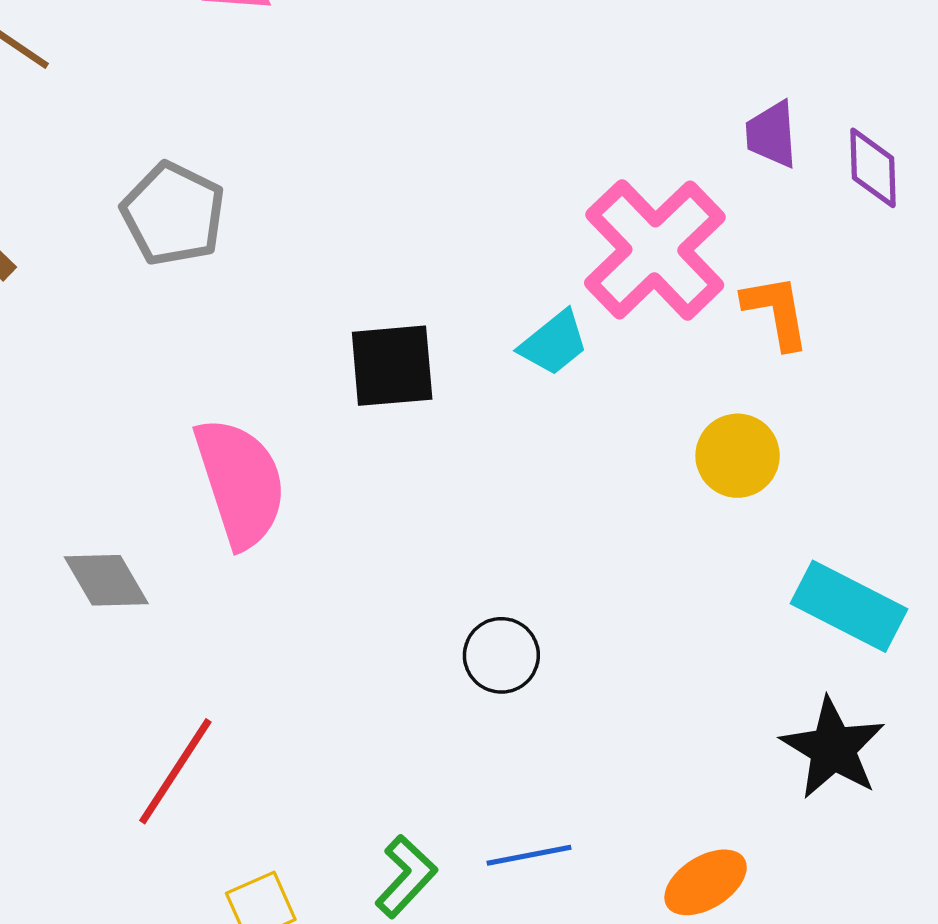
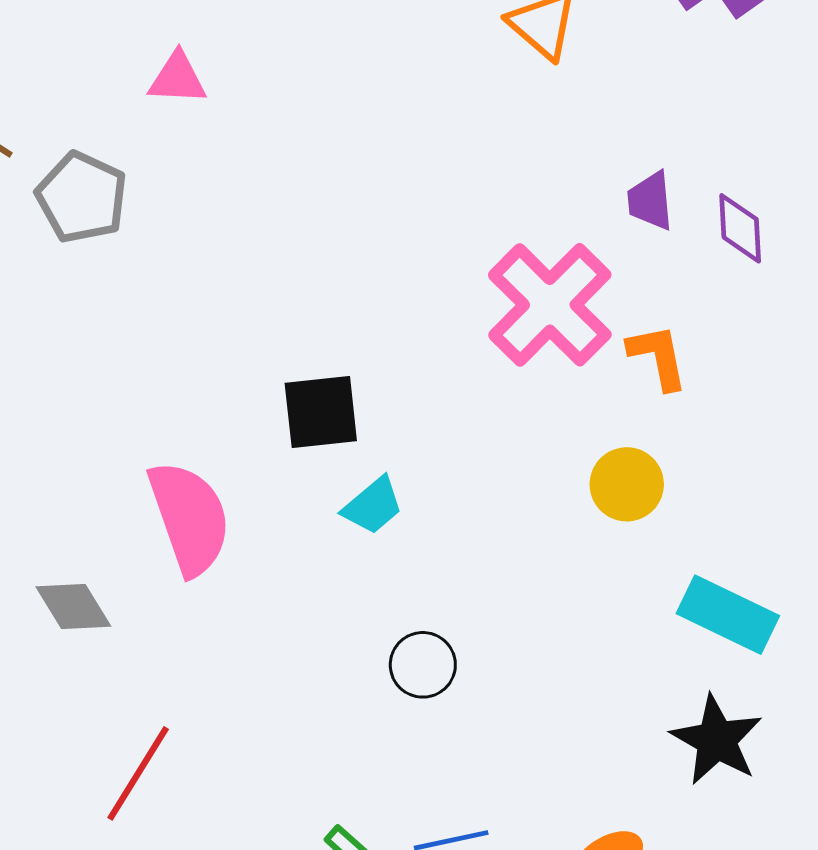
gray pentagon: (173, 214) -> (82, 197), moved
cyan trapezoid: (554, 343) -> (373, 506), moved

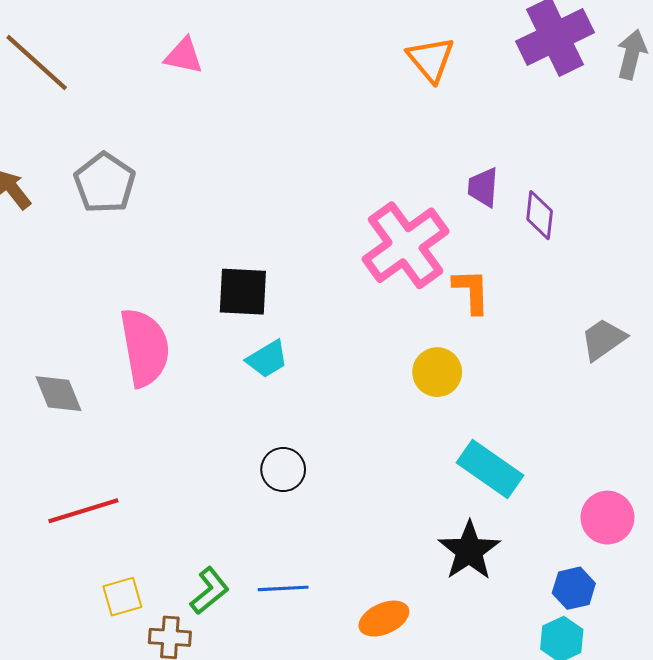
gray pentagon: (82, 197) -> (105, 183), moved
red line: (138, 773) -> (83, 511), turned 32

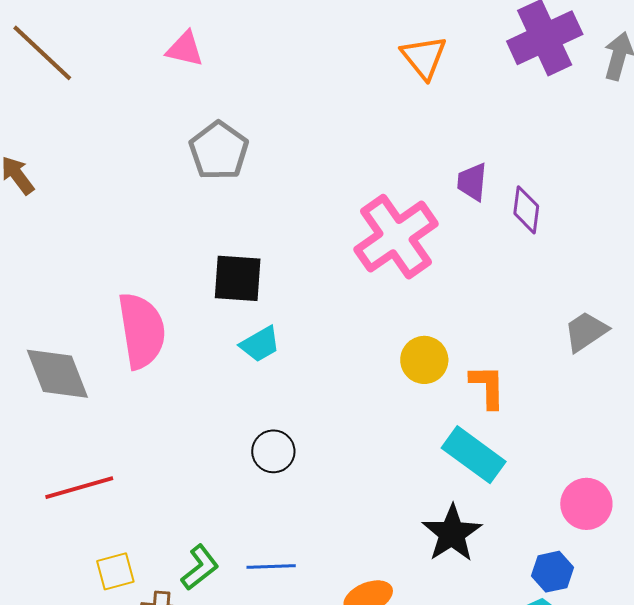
gray pentagon: (105, 183) -> (219, 151), moved
orange L-shape: (471, 291) -> (488, 387), moved
gray diamond: (59, 394) -> (57, 374), size x1.4

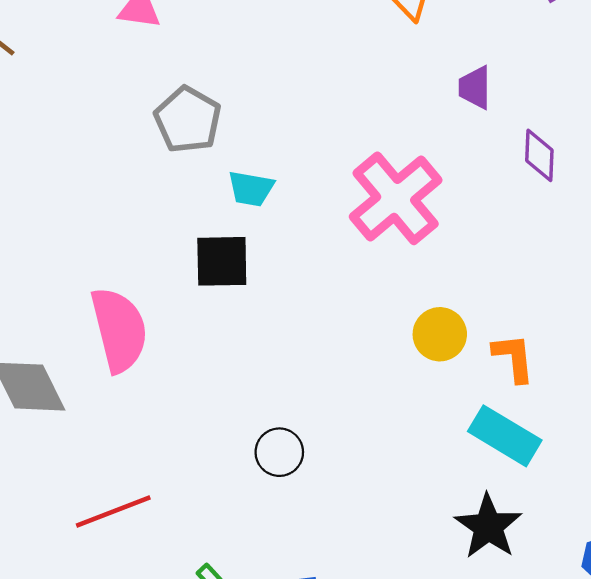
purple trapezoid: (472, 182) -> (475, 88), moved
cyan trapezoid: (260, 344) -> (251, 189), moved, turned 45
red line: (79, 488) -> (113, 512), moved

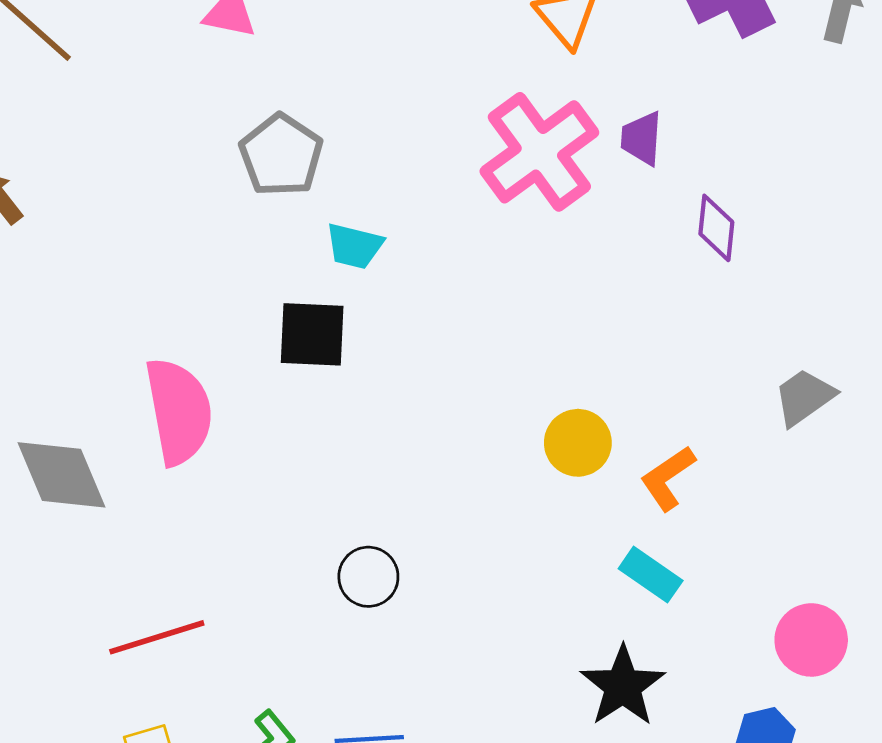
pink cross: (396, 198) -> (539, 152), moved
orange L-shape: (514, 358) -> (668, 478), turned -122
cyan rectangle: (505, 436) -> (651, 575), size x0.7

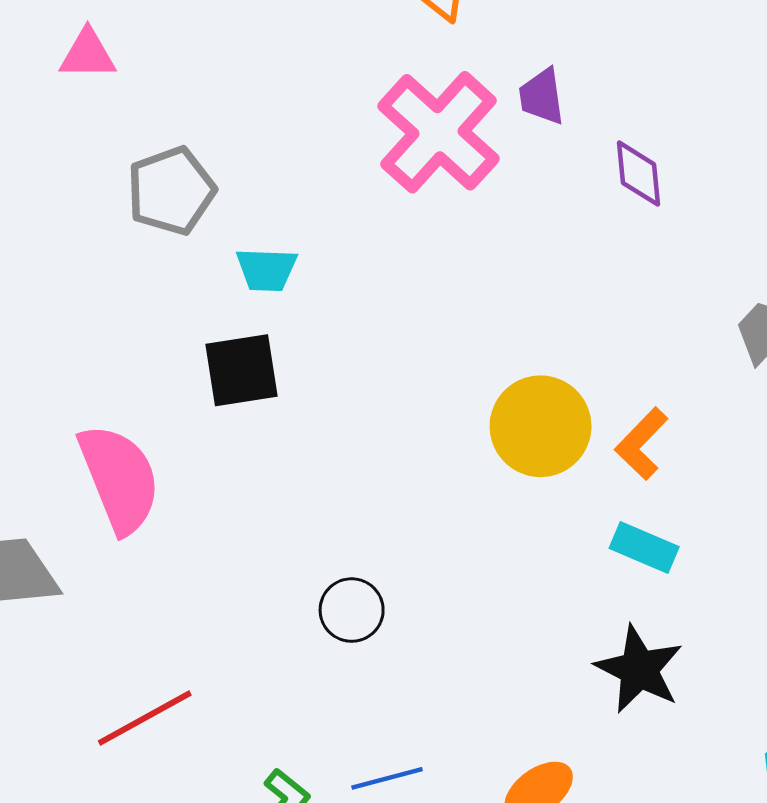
gray pentagon: (281, 155) -> (171, 191), turned 30
yellow circle: (578, 443) -> (541, 426), size x1.4

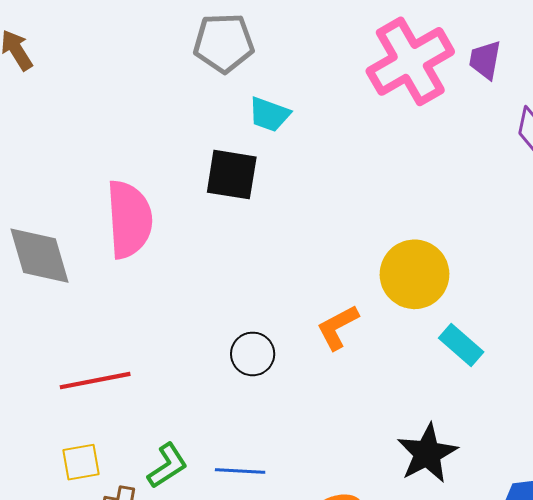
orange L-shape: (642, 444) -> (338, 327), moved
cyan rectangle: (644, 548) -> (461, 345), moved

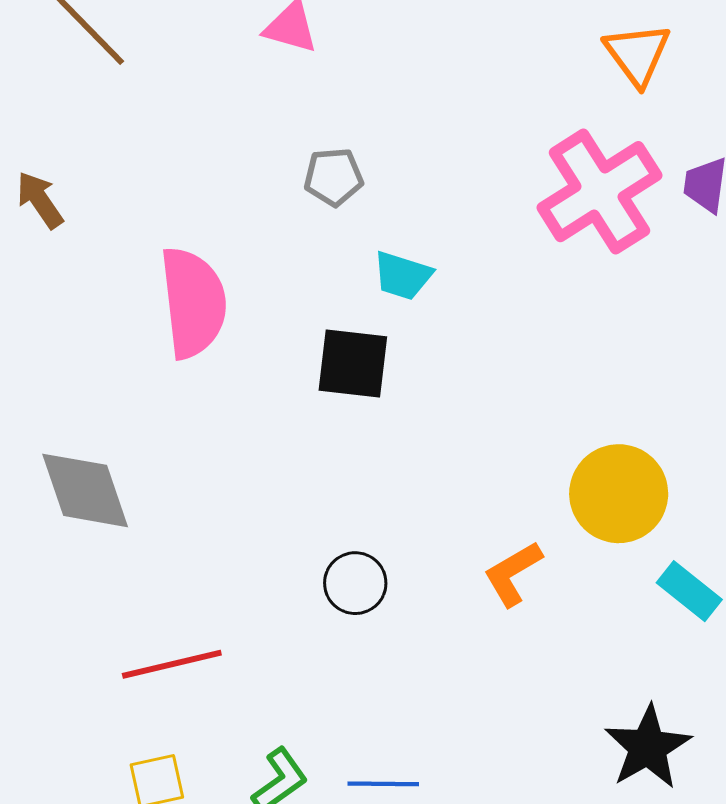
gray pentagon: (224, 43) -> (334, 177), size x0.7
pink semicircle: (129, 219) -> (193, 303), moved
black circle: (253, 354) -> (355, 583), moved

